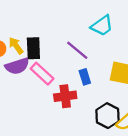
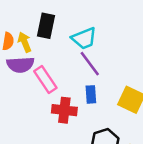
cyan trapezoid: (102, 26) -> (84, 38), moved
black rectangle: (33, 48) -> (46, 26), moved

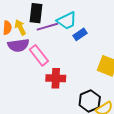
purple line: (90, 64) -> (47, 27), moved, turned -65
blue rectangle: (91, 94) -> (80, 34), moved, turned 64

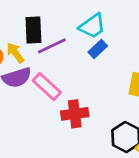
cyan trapezoid: (67, 21) -> (92, 26), moved

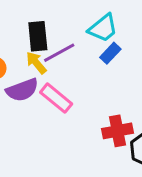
yellow arrow: (15, 53) -> (36, 63), moved
red cross: (75, 114) -> (117, 131), moved

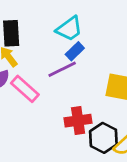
purple line: (59, 53) -> (62, 69), moved

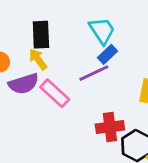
cyan trapezoid: (69, 29) -> (102, 31), turned -88

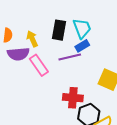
black rectangle: (41, 35) -> (59, 30), moved

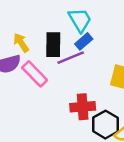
black rectangle: (59, 30) -> (53, 45), moved

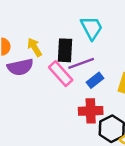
blue rectangle: (84, 41) -> (95, 80), moved
pink rectangle: (35, 74) -> (61, 74), moved

